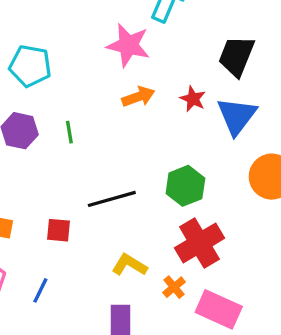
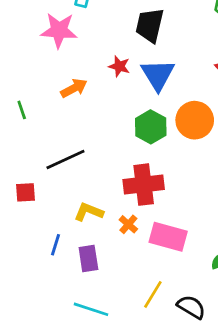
orange arrow: (138, 97) -> (74, 88), moved
green hexagon: (185, 186) -> (151, 127), moved
red cross: (199, 243) -> (144, 185), turned 33
blue line: (40, 290) -> (56, 245), moved

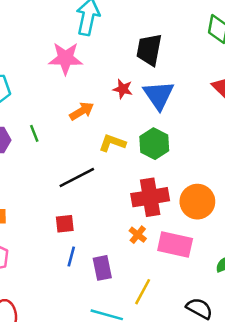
orange circle: (195, 120) -> (197, 202), moved
red square: (25, 192) -> (65, 224), moved
yellow L-shape: (89, 212) -> (112, 143), moved
yellow line: (153, 294) -> (143, 292), moved

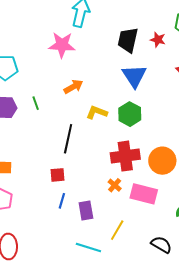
red star: (123, 89) -> (158, 40), moved
black line: (77, 177) -> (68, 139), turned -52

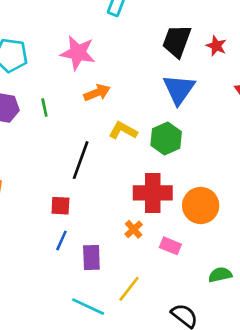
pink star: (62, 45) -> (78, 53), moved
pink rectangle: (144, 194) -> (170, 246), size x0.6

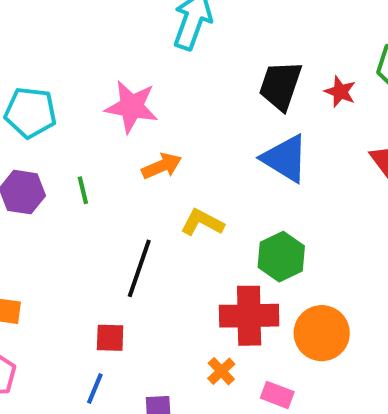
blue triangle: (179, 89) -> (285, 158), turned -32
green hexagon: (166, 139) -> (281, 257), moved
blue line: (61, 241) -> (95, 388), moved

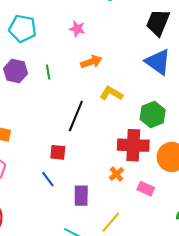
pink star: (132, 107) -> (77, 29), size x0.6
blue line: (95, 388) -> (48, 179), turned -63

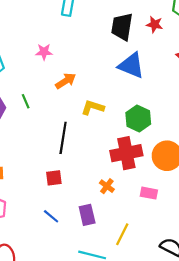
orange cross: (116, 174) -> (107, 186), moved
blue line: (48, 179) -> (51, 216), moved

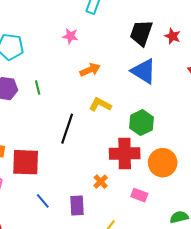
pink star: (44, 52) -> (70, 36), moved
orange arrow: (66, 81) -> (90, 70), moved
red square: (54, 178) -> (26, 162), moved, size x1.8

